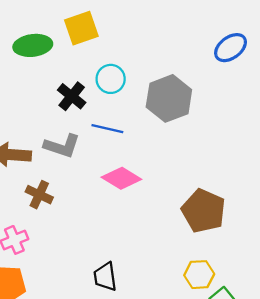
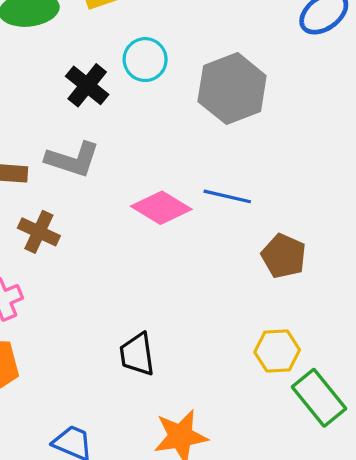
blue line: (107, 129) -> (227, 196), moved
brown pentagon: (204, 211) -> (284, 256), size x0.7

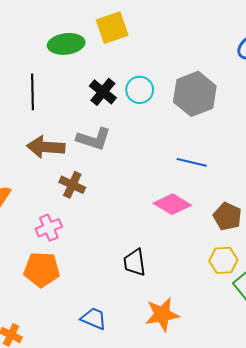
cyan circle: (145, 60) -> (140, 90), moved
pink diamond: (161, 208) -> (172, 204), moved
brown pentagon: (284, 256) -> (227, 216), moved

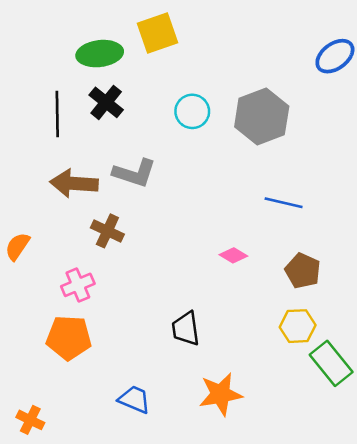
black cross: (103, 92) -> (106, 102), moved
blue line: (192, 162) -> (284, 203), moved
pink diamond: (172, 204) -> (233, 255), size x0.6

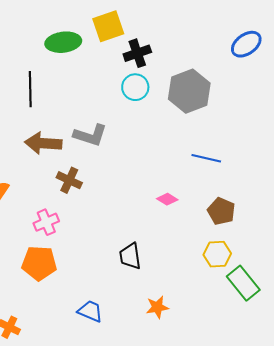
black cross: (106, 102) -> (137, 53), moved, turned 32
orange star: (221, 394) -> (157, 307), size x0.7

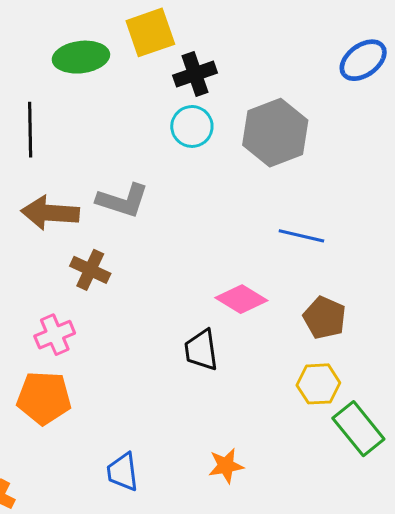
pink diamond: (167, 199) -> (241, 299), size x1.5
black trapezoid: (130, 256) -> (201, 350), moved
blue trapezoid: (90, 311) -> (123, 472), turned -120

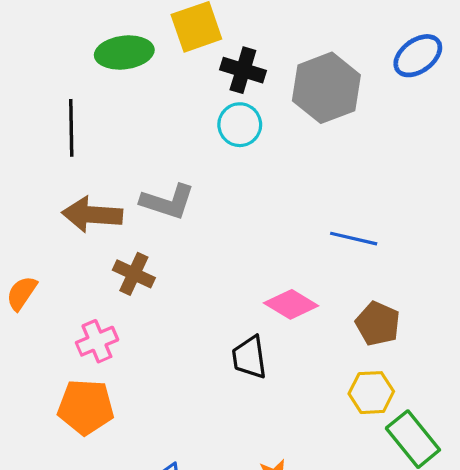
black cross: (195, 74) -> (243, 70), turned 36
gray hexagon: (275, 133) -> (326, 88), moved

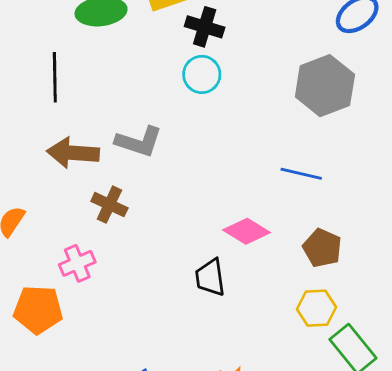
gray hexagon: (326, 88) -> (325, 86), moved
orange pentagon: (86, 407) -> (38, 310), moved

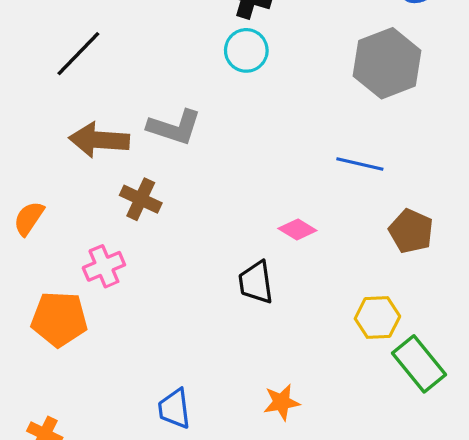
black line: (55, 77) -> (78, 54), turned 45
pink diamond: (247, 231) -> (297, 230), size x0.7
brown pentagon: (322, 248) -> (411, 231), moved

